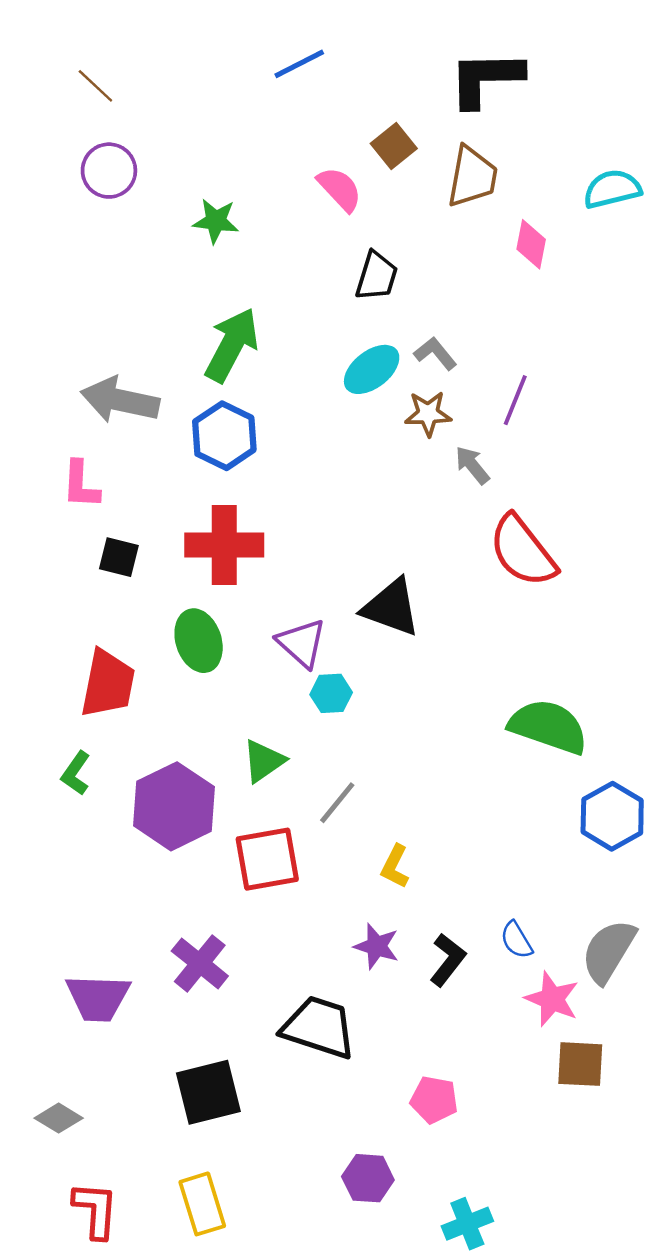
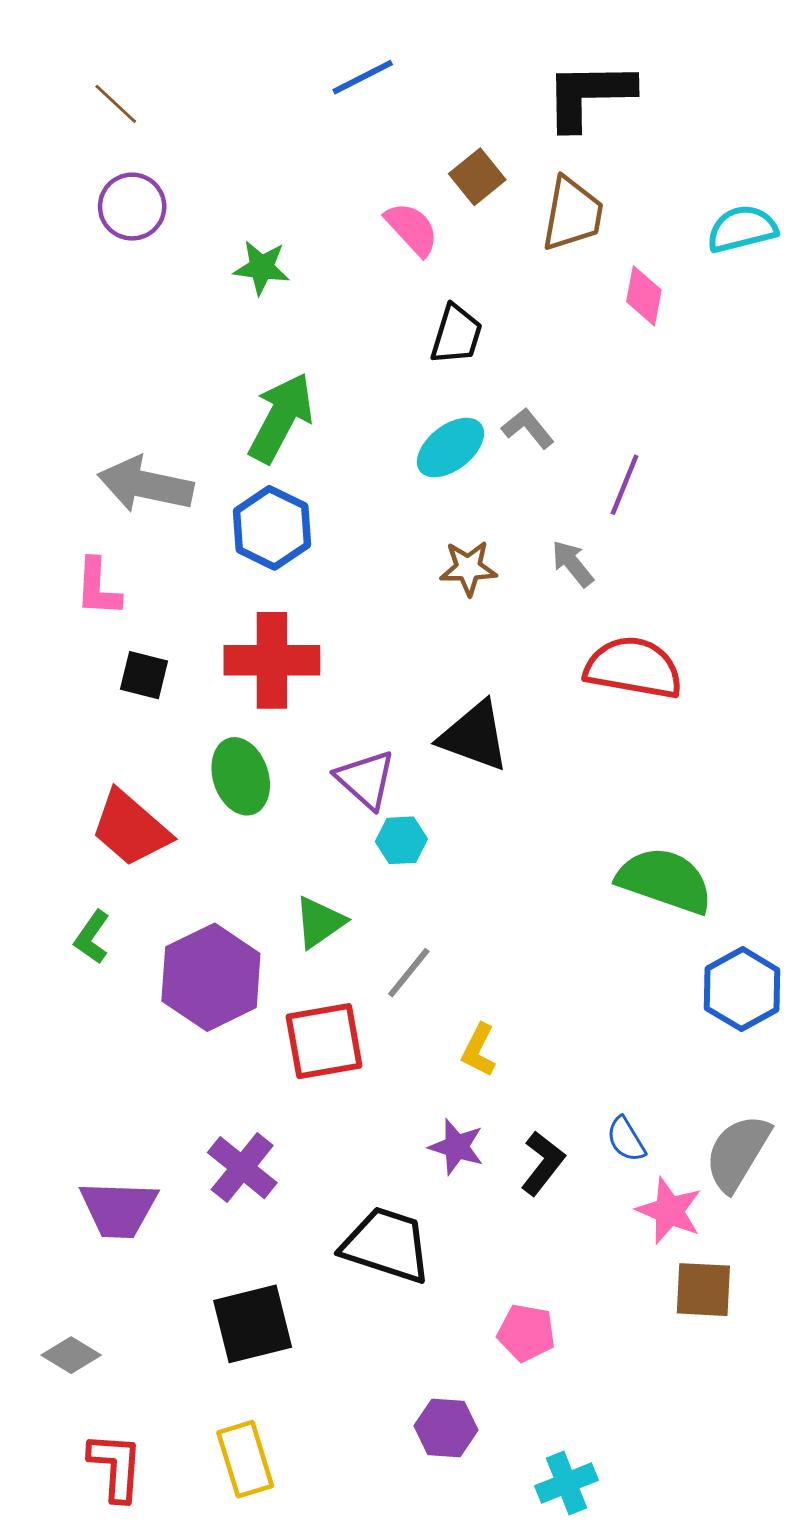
brown star: (428, 414) -> (468, 568), moved
red semicircle: (523, 551) -> (633, 668), turned 138
red trapezoid: (108, 684) -> (131, 828), turned 120

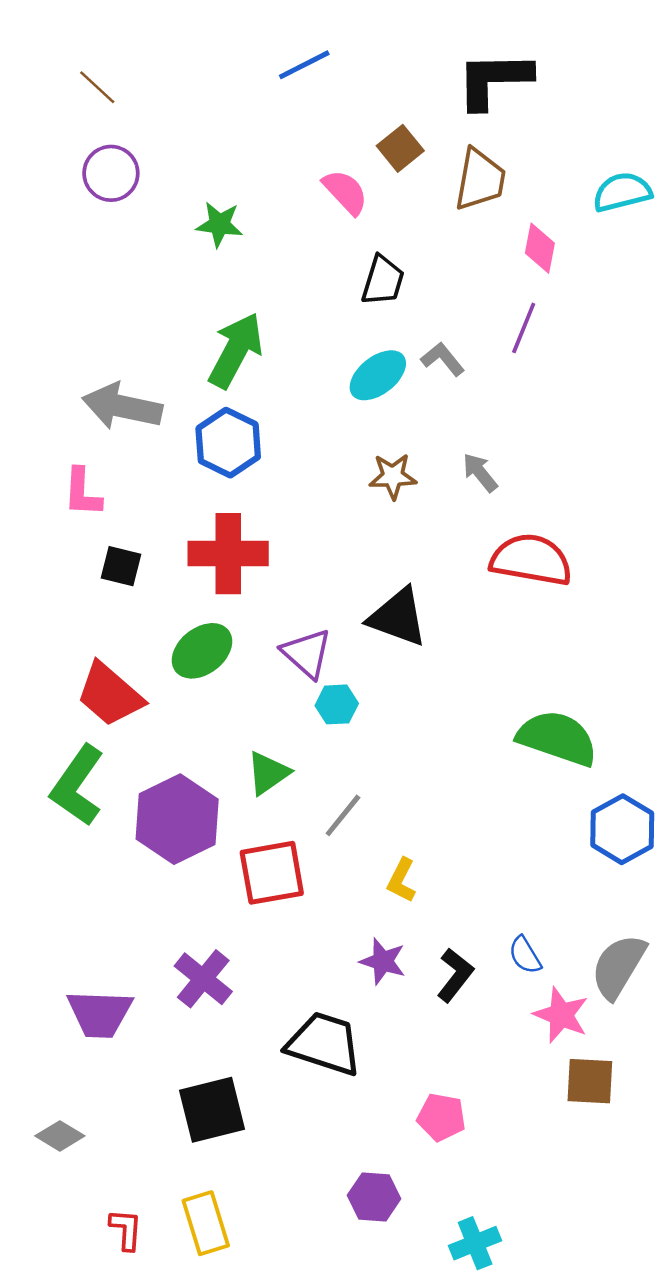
purple line: (625, 485) -> (524, 328), moved
green ellipse: (241, 776) -> (202, 651), turned 70
green L-shape: (92, 937) -> (77, 786), size x1.8
red L-shape: (116, 1467) -> (126, 1229), moved, size x0.7

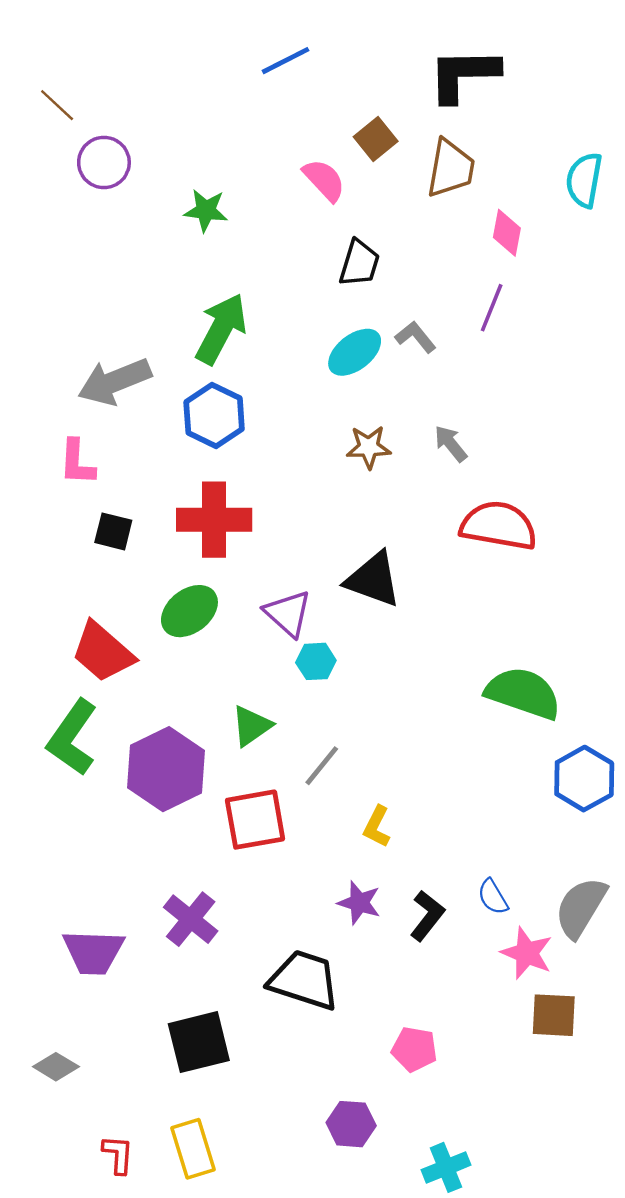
brown line: (97, 87) -> (57, 105), moved
cyan semicircle: (622, 192) -> (584, 180), turned -66
gray arrow: (122, 406) -> (114, 382), turned -34

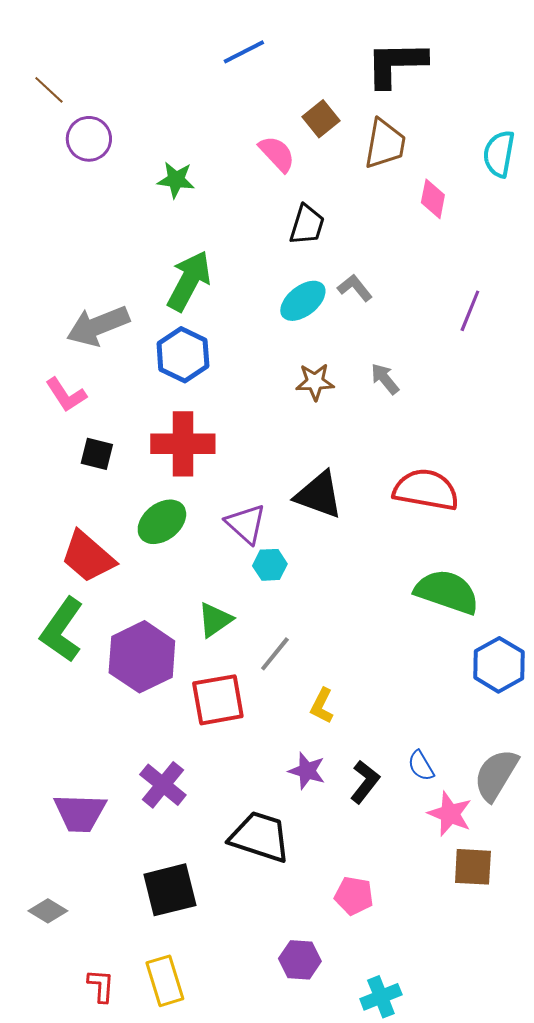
purple line: (492, 308) -> (470, 311), moved
pink L-shape: (77, 462) -> (66, 395), turned -36
red semicircle: (499, 526) -> (426, 490), moved

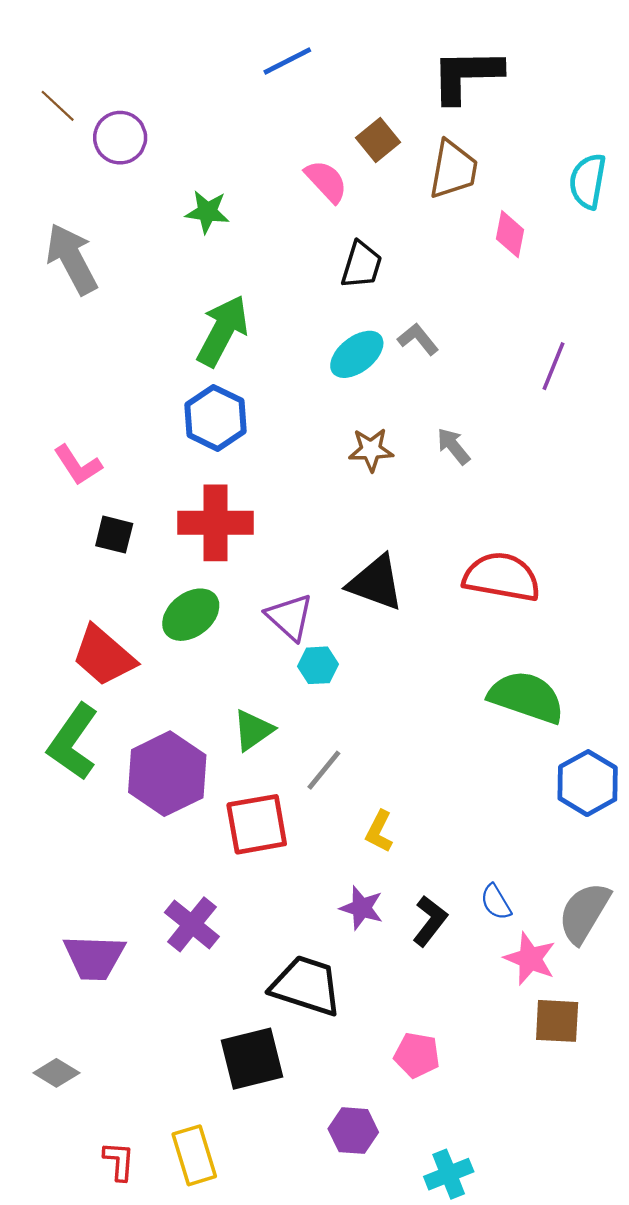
purple circle: (89, 139) -> (120, 138), moved
gray arrow: (98, 326) -> (72, 259), moved, turned 84
black square: (170, 890) -> (252, 1059), moved

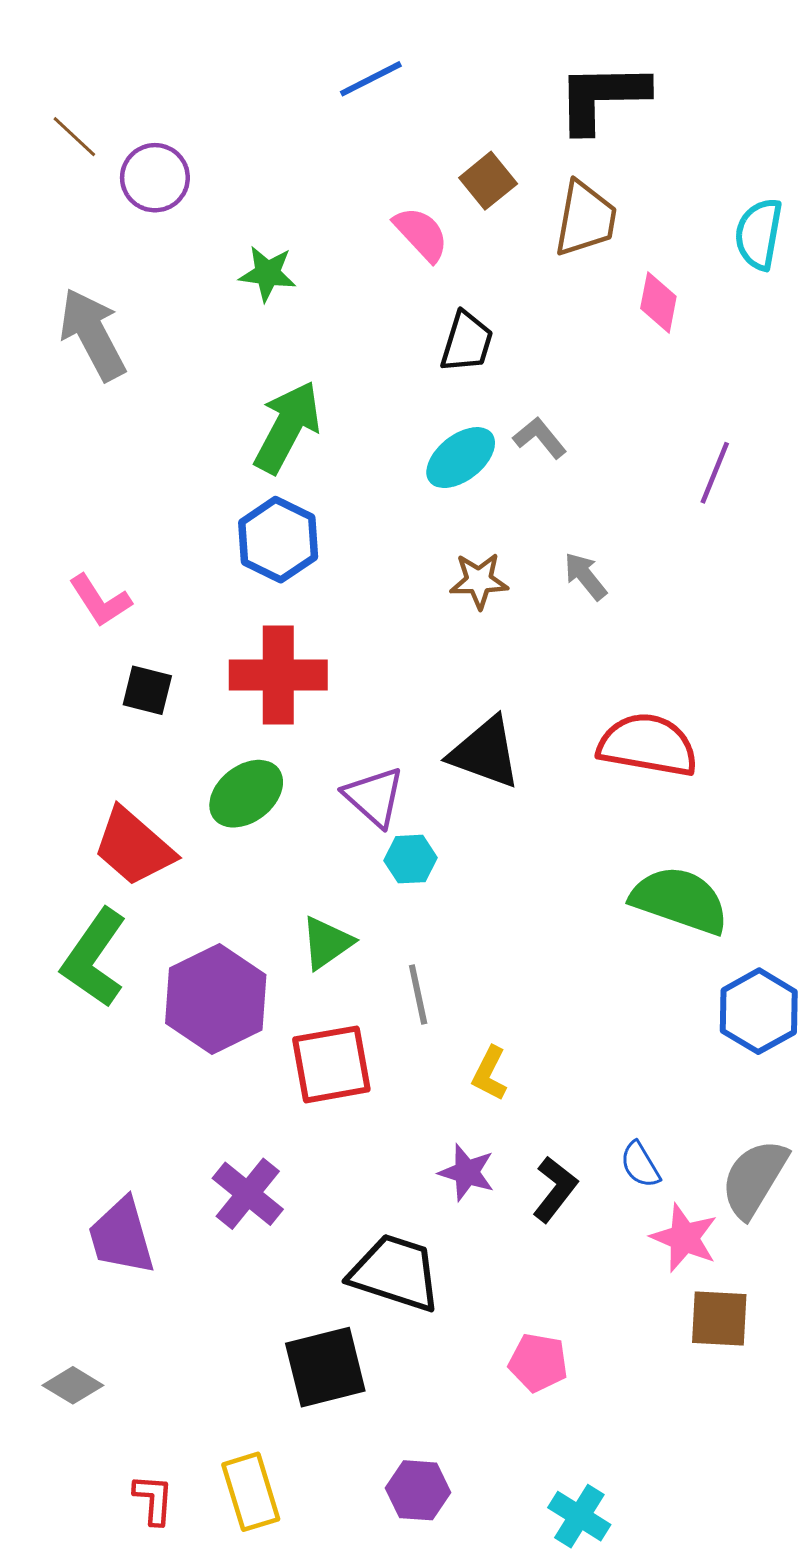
gray line: (324, 770) -> (418, 994), turned -51
purple trapezoid: (94, 957) -> (121, 1236), turned 72
purple hexagon: (353, 1131) -> (418, 1490), moved
cyan cross: (449, 1174) -> (579, 1516), turned -36

